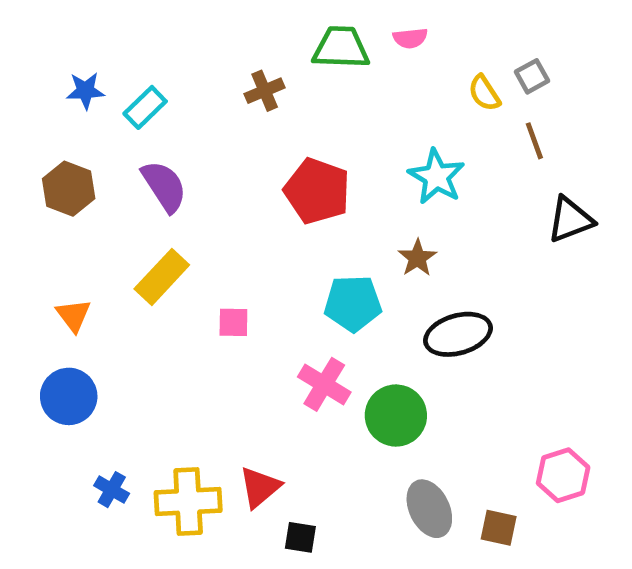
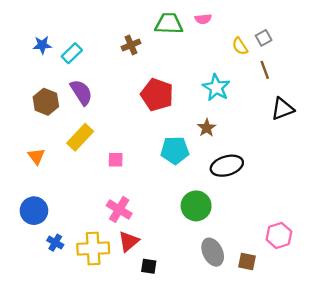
brown hexagon: (69, 189) -> (46, 102), moved
pink cross: (324, 384) -> (119, 209), moved
blue circle: (69, 396) -> (34, 211), moved

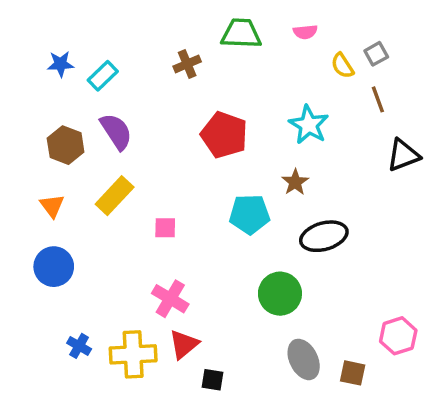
pink semicircle: (203, 19) -> (305, 32), moved
orange triangle: (36, 156) -> (52, 206), moved
blue circle: (34, 211) -> (54, 267), moved

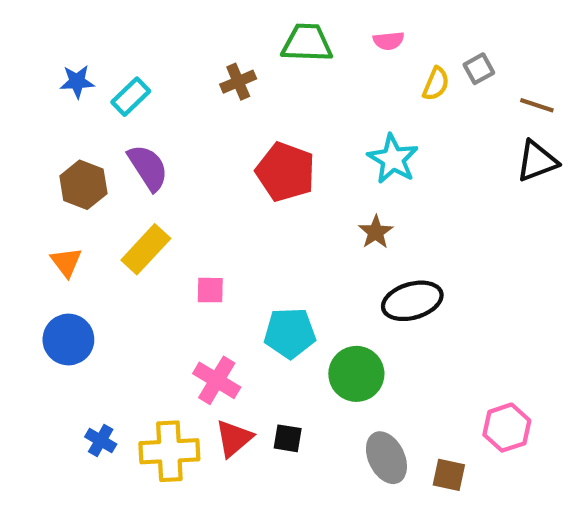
yellow semicircle: (342, 66) -> (436, 84), turned -124
brown line: (378, 99) -> (537, 105), moved, turned -52
black triangle: (403, 155) -> (537, 161), moved
cyan pentagon: (250, 214) -> (290, 333), moved
black square: (212, 380) -> (288, 438), moved

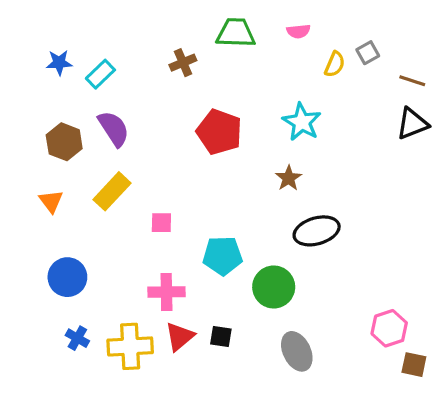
blue circle: (68, 339) -> (67, 277), moved
pink cross: (217, 380) -> (166, 292), turned -32
brown square: (449, 475) -> (414, 365), moved

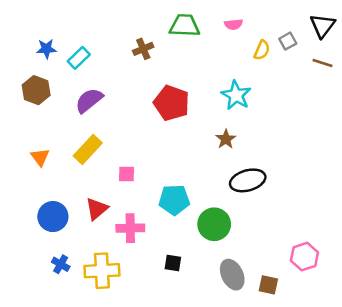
black triangle: (412, 124) -> (323, 26), moved, turned -32
purple semicircle: (114, 129) -> (89, 100), turned -96
brown hexagon: (64, 142) -> (36, 90), moved
red triangle: (180, 337) -> (97, 209), moved
brown square: (414, 365) -> (268, 285), moved

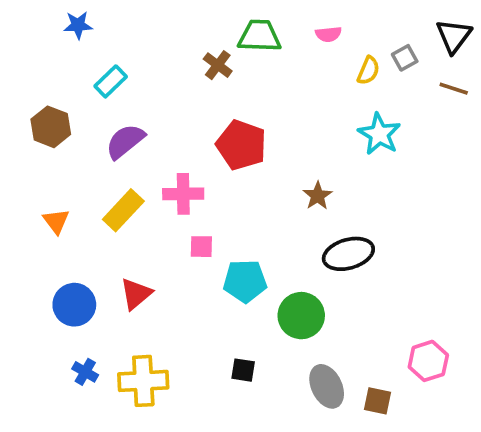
blue star: (46, 49) -> (78, 25), moved
brown cross: (143, 49) -> (218, 65), moved, turned -30
cyan star: (236, 95) -> (379, 134), moved
pink square: (126, 174) -> (201, 247), moved
pink cross: (130, 228) -> (183, 194), moved

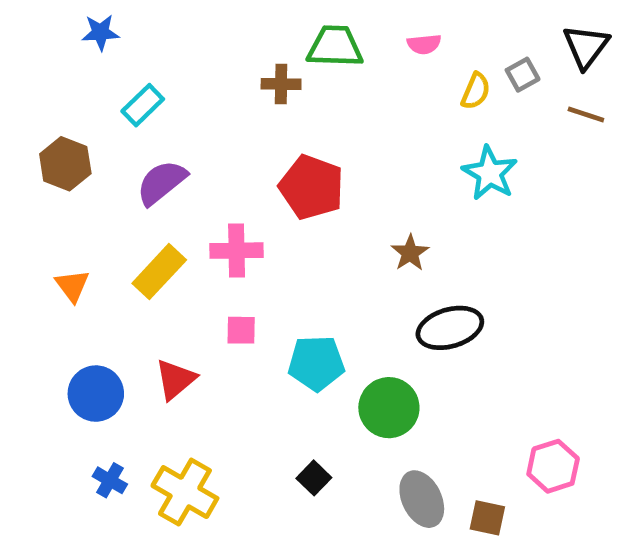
brown cross: (218, 65) -> (281, 84), turned -36
pink square: (201, 247) -> (241, 330), moved
black square: (243, 370) -> (314, 478), turned 35
yellow cross: (143, 381) -> (185, 492), turned 33

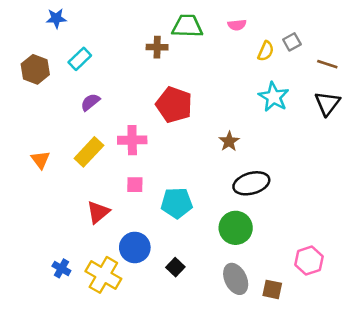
black triangle: (586, 47) -> (327, 103), moved
brown hexagon: (65, 164) -> (35, 69), moved
purple semicircle: (161, 183) -> (90, 102), size x0.7
blue circle: (96, 394) -> (135, 247), moved
green circle: (389, 408) -> (236, 228), moved

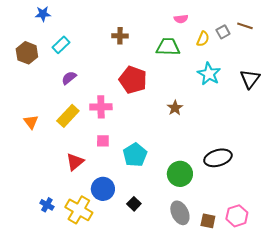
green trapezoid: (187, 26) -> (168, 47), moved
brown line: (327, 64) -> (245, 26), moved
black ellipse: (251, 183) -> (218, 158), moved
cyan pentagon: (177, 203) -> (135, 155), turned -30
pink hexagon: (309, 261) -> (237, 216), moved

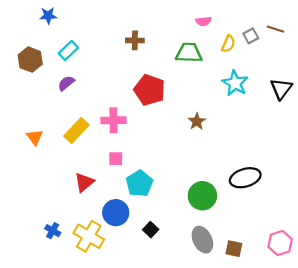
purple semicircle: (69, 78) -> (66, 83), moved
cyan pentagon: (135, 155) -> (139, 183), moved
pink hexagon: (237, 216) -> (280, 243), moved

